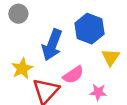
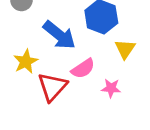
blue arrow: (52, 45) -> (59, 35), turned -72

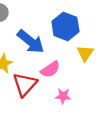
pink star: (111, 88) -> (63, 96), moved

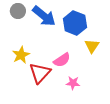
blue arrow: (31, 42) -> (44, 16), moved

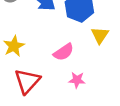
red triangle: (40, 73) -> (27, 81), moved

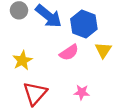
pink semicircle: (64, 52) -> (69, 52), moved

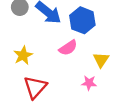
yellow triangle: (103, 50) -> (101, 60), moved
pink star: (82, 92) -> (89, 83), moved

